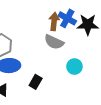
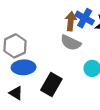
black rectangle: (36, 82) -> (51, 84), size x1.5

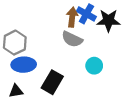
black triangle: (16, 93) -> (16, 91), turned -40

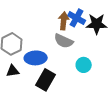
blue ellipse: (24, 65) -> (36, 58), moved
black triangle: (16, 91) -> (13, 71), moved

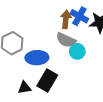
cyan circle: (84, 65) -> (77, 51), moved
black triangle: (13, 71) -> (24, 88), moved

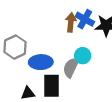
gray semicircle: (66, 40) -> (71, 67), moved, turned 90
black rectangle: (47, 80) -> (52, 86), turned -30

